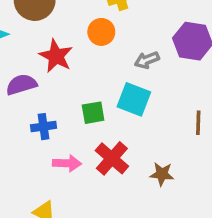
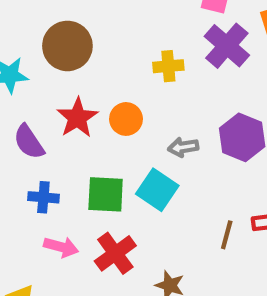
orange circle: (101, 32) -> (126, 119), moved
purple semicircle: (21, 85) -> (29, 142), turned -120
green square: (93, 113) -> (106, 194), size x1.4

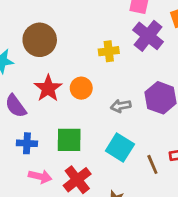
cyan square: (157, 190) -> (120, 148), moved
brown line: (227, 235) -> (152, 164), turned -36

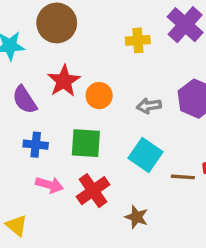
orange circle: (81, 88) -> (99, 96), moved
brown line: (152, 164) -> (183, 177), turned -66

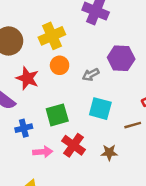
yellow cross: (138, 40) -> (52, 36), moved, size x1.5
orange circle: (99, 96) -> (60, 65), moved
brown line: (183, 177) -> (133, 125), moved

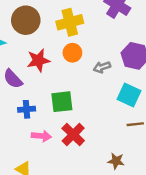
red star: (27, 78) -> (38, 60), turned 30
cyan square: (100, 109) -> (129, 95), moved
brown star: (109, 153) -> (116, 161), moved

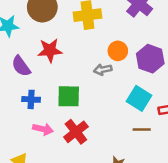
orange circle: (72, 53) -> (118, 51), moved
gray arrow: (102, 67) -> (103, 70), moved

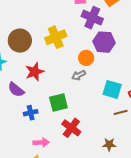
purple hexagon: (150, 59) -> (104, 42), moved
pink arrow: (43, 129) -> (41, 142), moved

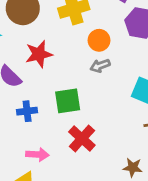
orange circle: (86, 58) -> (99, 40), moved

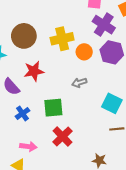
orange circle: (99, 40) -> (84, 52), moved
blue cross: (27, 111) -> (23, 113), turned -32

